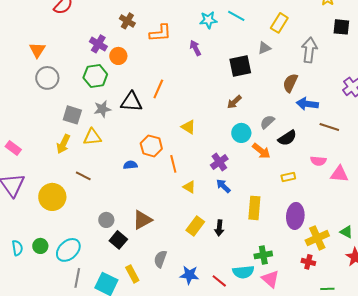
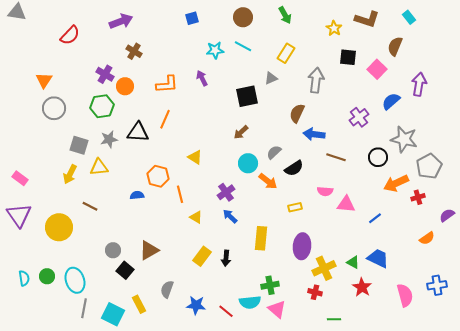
orange L-shape: (160, 33) -> (167, 84), moved
cyan ellipse: (68, 250) -> (75, 280), turned -65

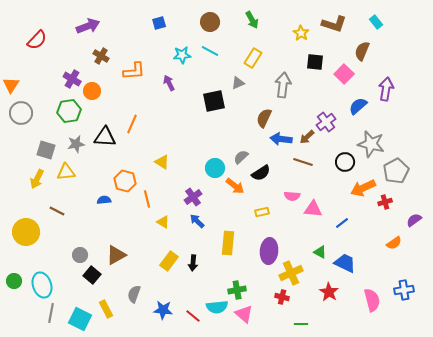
orange L-shape: (167, 84) -> (134, 71), moved
brown arrow: (241, 132) -> (307, 137), moved
green triangle: (353, 262) -> (320, 252), moved

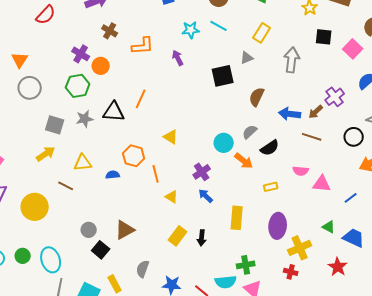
brown semicircle: (264, 118) -> (257, 97), moved
yellow triangle: (66, 172) -> (83, 163), moved
yellow arrow: (37, 179) -> (46, 154), turned -150

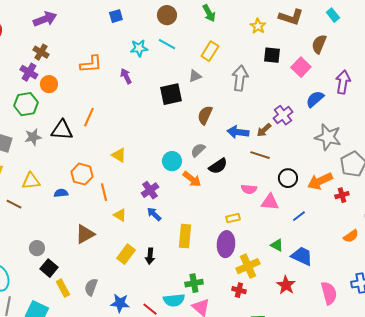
brown cross: (110, 31) -> (41, 52), moved
black circle: (354, 137) -> (288, 178), moved
yellow rectangle: (271, 187) -> (233, 218), moved
brown triangle: (125, 230) -> (85, 234), moved
yellow rectangle: (115, 284) -> (63, 288), moved

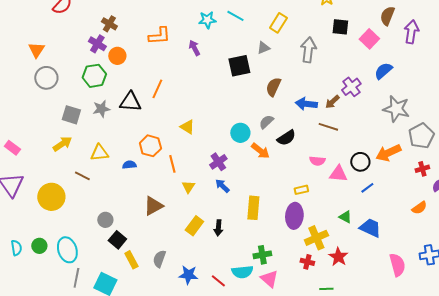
purple arrow: (343, 82) -> (411, 32), moved
black circle: (288, 178) -> (360, 162), moved
red cross: (342, 195) -> (422, 169), moved
yellow triangle: (120, 215) -> (188, 187), turned 32
red star: (286, 285) -> (338, 257), moved

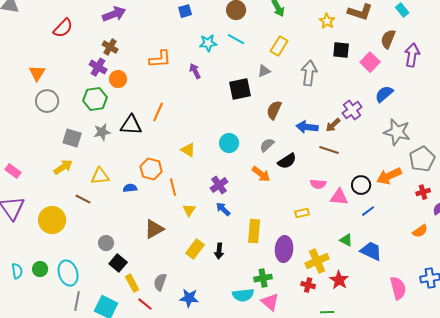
cyan circle: (240, 133) -> (229, 143), moved
purple ellipse: (294, 216) -> (284, 249), moved
red line: (218, 281) -> (145, 304), moved

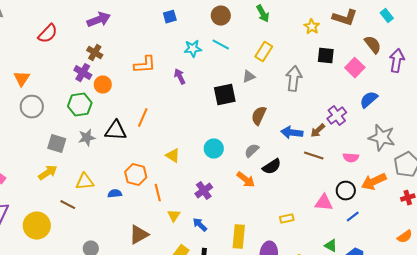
brown semicircle: (388, 39) -> (373, 45), turned 120
pink semicircle: (318, 184) -> (351, 158), moved
blue arrow: (223, 209) -> (200, 225), moved

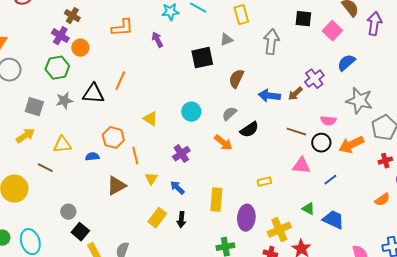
yellow rectangle: (264, 52) -> (241, 15), turned -48
brown line: (314, 156) -> (296, 132), moved
black circle: (346, 191) -> (321, 143), moved
brown triangle: (139, 235) -> (116, 186), moved

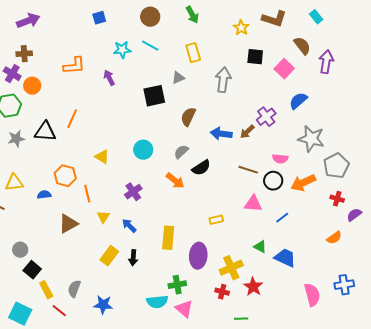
brown cross: (72, 16) -> (24, 54), turned -35
red cross: (385, 161) -> (337, 199), turned 32

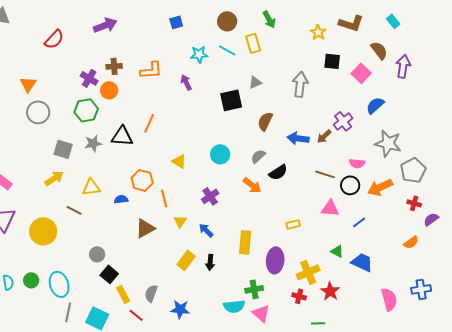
yellow rectangle: (193, 53) -> (253, 43), moved
brown cross: (24, 54) -> (114, 66), moved

